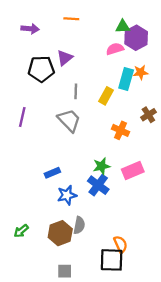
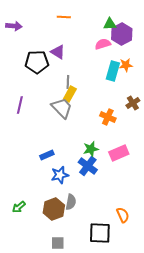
purple arrow: (30, 29) -> (14, 26), moved
purple triangle: (65, 58) -> (58, 52), turned -49
yellow rectangle: (106, 96) -> (70, 94), moved
orange semicircle: (120, 244) -> (123, 215), moved

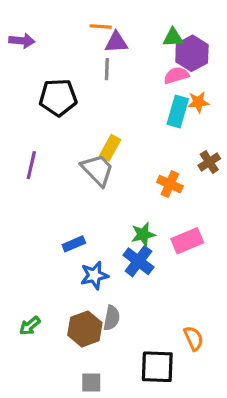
pink semicircle: (103, 44) -> (176, 75), moved
purple triangle: (58, 52) -> (116, 42), moved, turned -35
gray line: (68, 82) -> (107, 69), moved

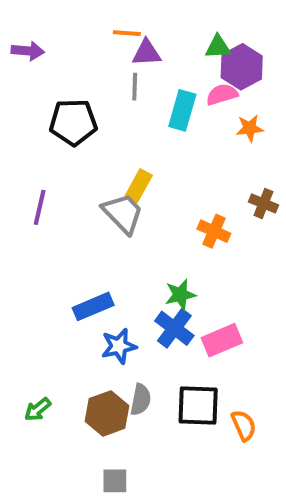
cyan rectangle: (178, 112) -> (182, 110), moved
brown cross: (209, 162) -> (263, 203), turned -35
pink rectangle: (187, 241) -> (222, 340), moved
blue rectangle: (74, 244) -> (93, 306), size x1.4
black square: (157, 367) -> (198, 406), moved

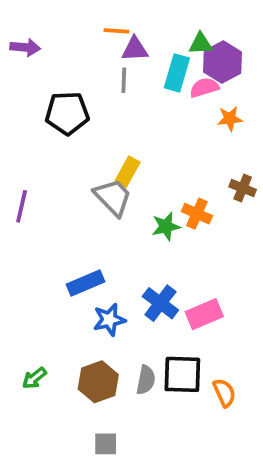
cyan rectangle: (182, 110) -> (177, 73), moved
purple line: (40, 207) -> (22, 206), moved
green star: (180, 295) -> (166, 226), moved
gray semicircle: (141, 400) -> (146, 380), moved

